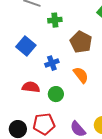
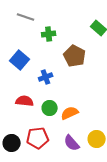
orange semicircle: (81, 75) -> (70, 113), moved, turned -78

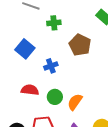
orange semicircle: (70, 113) -> (75, 102), turned -30

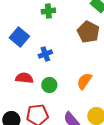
brown pentagon: (80, 45) -> (88, 32), moved
orange semicircle: (75, 102) -> (84, 81), moved

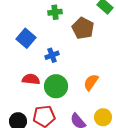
brown pentagon: (88, 32) -> (83, 28), moved
green circle: (49, 85) -> (56, 86), size x1.5

